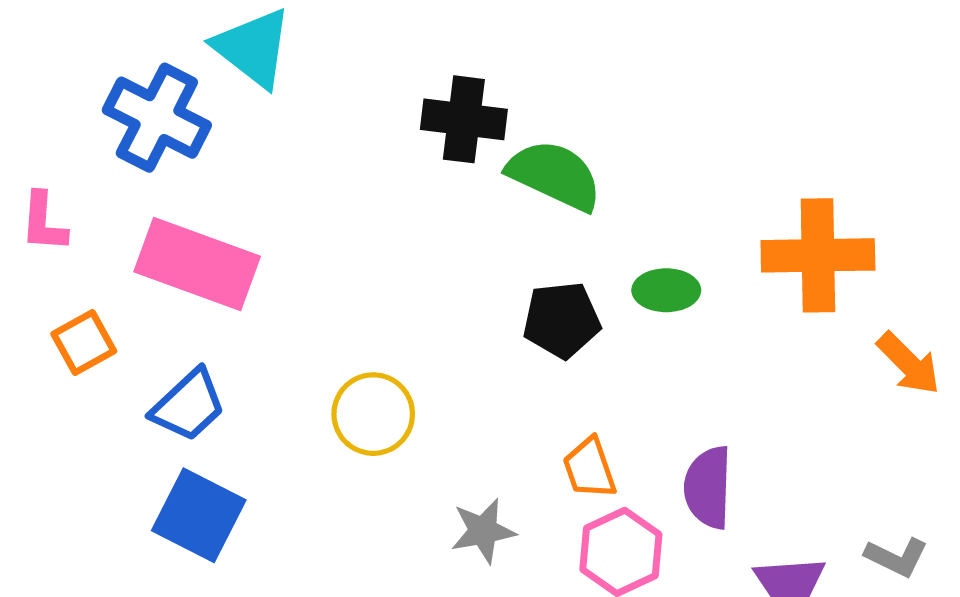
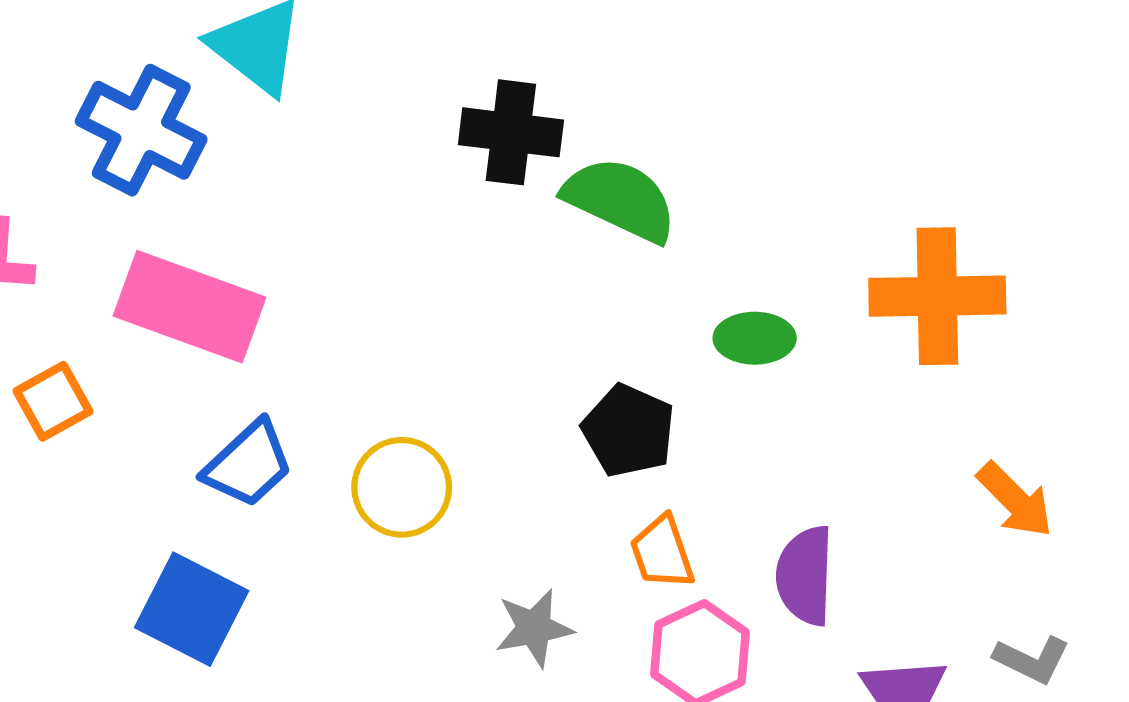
black pentagon: (562, 320) -> (629, 431), moved, turned 30
orange arrow: (909, 363) -> (1015, 500), moved
blue trapezoid: (188, 405) -> (248, 464), moved

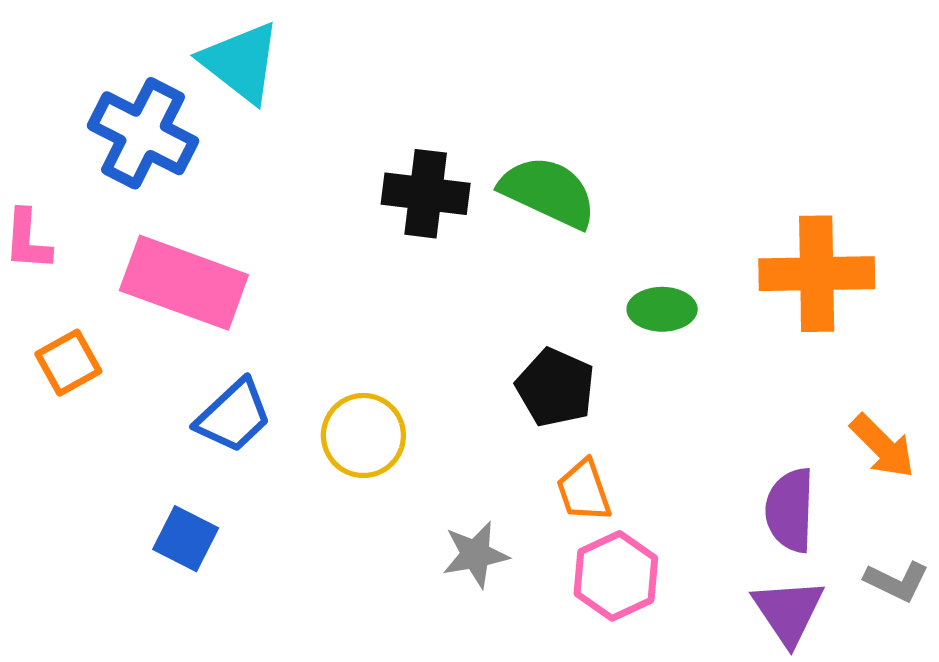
black cross: (511, 132) -> (426, 194), moved
purple semicircle: (805, 576) -> (790, 510), moved
blue square: (192, 609) -> (186, 539), size x0.7

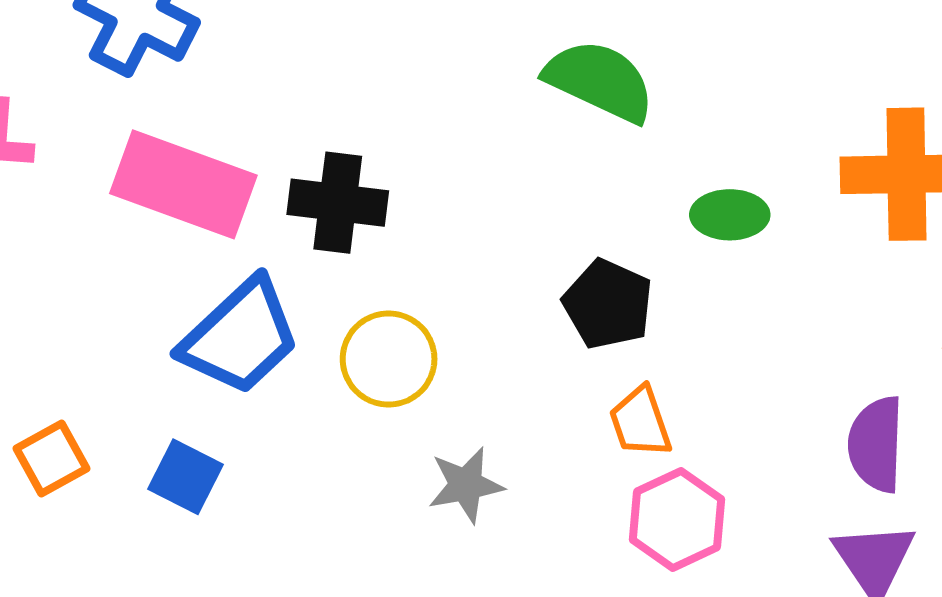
black cross: (426, 194) -> (338, 203), moved
orange square: (68, 363) -> (51, 459), moved
blue trapezoid: (234, 416) -> (240, 337), size x1.4
gray star: (475, 555) -> (466, 485), moved

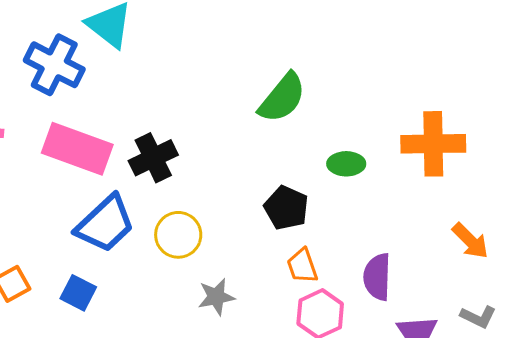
green semicircle: (600, 81) -> (282, 98), turned 104
black cross: (338, 203) -> (153, 158), turned -33
purple semicircle: (876, 444) -> (377, 277), moved

